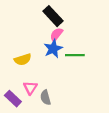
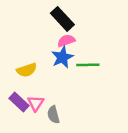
pink semicircle: (56, 35) -> (66, 41), turned 32
purple rectangle: (13, 99) -> (19, 102), moved

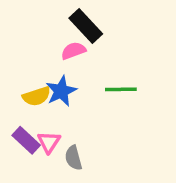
pink semicircle: (66, 41) -> (73, 51), moved
blue star: (62, 57) -> (61, 91), moved

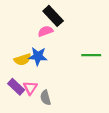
green line: (121, 89) -> (91, 55), moved
blue star: (61, 91) -> (38, 56), turned 30

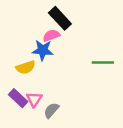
blue star: (38, 56) -> (43, 50), moved
gray semicircle: (45, 98) -> (51, 110), turned 56

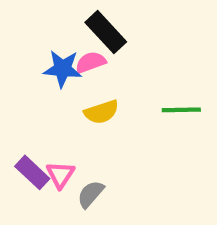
blue star: (43, 50) -> (63, 69), moved
yellow semicircle: (26, 67) -> (101, 112), moved

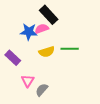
green line: (181, 110) -> (70, 49), moved
purple rectangle: (32, 172) -> (13, 58), moved

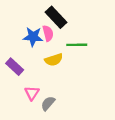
pink semicircle: (42, 29) -> (48, 33), turned 96
green line: (70, 49) -> (77, 45), moved

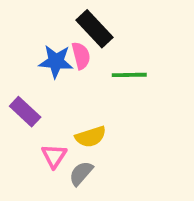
yellow semicircle: (54, 60) -> (91, 137), moved

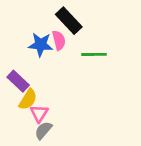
yellow semicircle: (91, 137) -> (28, 99), moved, turned -40
gray semicircle: (81, 173) -> (43, 130), moved

